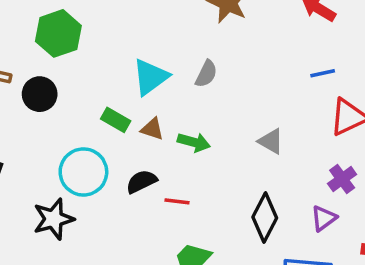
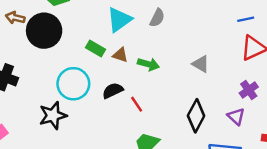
blue line: (323, 73) -> (246, 19), moved
black circle: (40, 94) -> (44, 31), size x1.5
red line: (177, 201) -> (137, 104), turned 49
purple triangle: (324, 218) -> (236, 117), turned -42

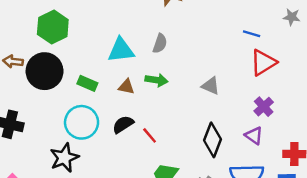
blue line: (246, 19) -> (252, 34), turned 35
cyan triangle: (119, 20) -> (121, 50), turned 36
green rectangle: (95, 49) -> (87, 83), moved
green arrow: (148, 64) -> (157, 80), moved

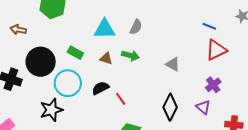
black circle: (45, 71) -> (41, 62), moved

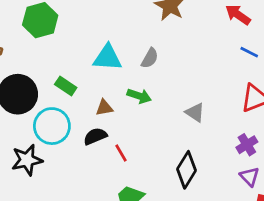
blue line: (209, 26) -> (249, 52), moved
brown triangle: (106, 58) -> (104, 108), moved, turned -32
purple triangle: (203, 107) -> (250, 177), moved

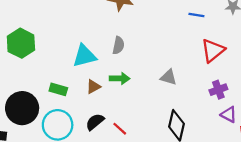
brown triangle: (104, 108) -> (93, 87), moved
purple cross: (247, 145) -> (218, 90), turned 30

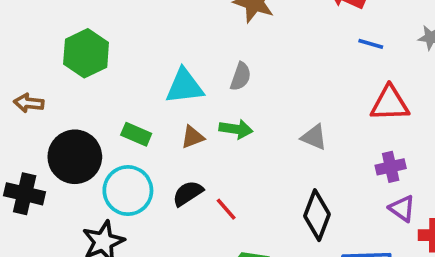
red triangle: (213, 50) -> (390, 103), turned 30

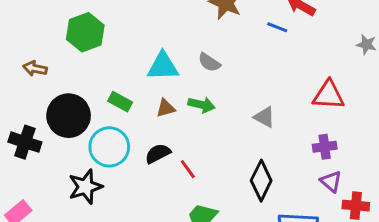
blue line: (371, 44) -> (277, 27), moved
gray semicircle: (241, 76) -> (209, 62), turned 100

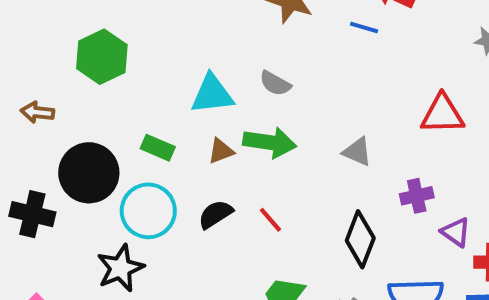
green arrow: (202, 105) -> (270, 142), size x1.4
purple cross: (325, 147) -> (417, 196), moved
red line: (188, 169) -> (270, 220), moved

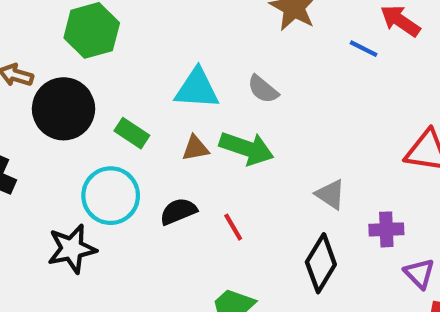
gray triangle: (357, 152) -> (330, 194), moved
black circle: (89, 173) -> (64, 109), moved

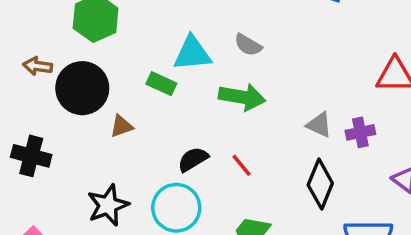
green rectangle: (132, 133) -> (161, 84), moved
brown triangle: (195, 148) -> (121, 126), moved
cyan circle: (111, 196) -> (176, 208), moved
purple cross: (386, 229) -> (360, 132), moved

